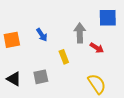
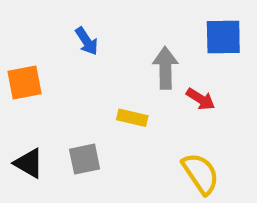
blue arrow: (42, 35) -> (87, 41), moved
yellow rectangle: (64, 57) -> (132, 118), turned -56

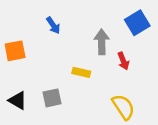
blue square: (223, 37) -> (137, 23), turned -30
red arrow: (201, 99) -> (123, 61), turned 36

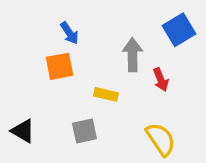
orange square: (15, 51) -> (60, 66), moved
gray square: (52, 98) -> (84, 131), moved

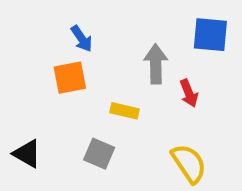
blue square: (179, 30) -> (210, 35), turned 36
gray square: (84, 131) -> (99, 154), turned 35

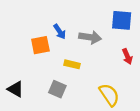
blue arrow: (82, 39) -> (60, 32), moved
gray arrow: (156, 64) -> (90, 37), turned 100
red arrow: (189, 93) -> (127, 56), moved

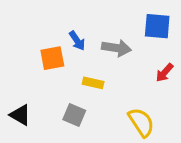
red arrow: (127, 56) -> (164, 73), turned 63

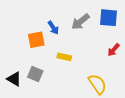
gray arrow: (116, 48) -> (80, 22), moved, turned 132
gray square: (74, 115) -> (35, 74), moved

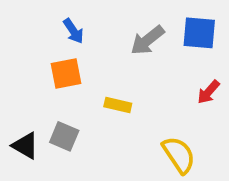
blue arrow: (53, 28) -> (73, 31), moved

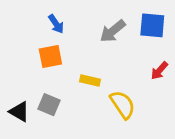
yellow semicircle: (179, 155) -> (123, 105), moved

